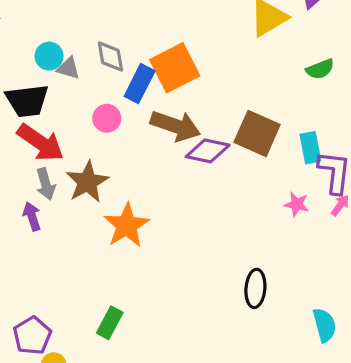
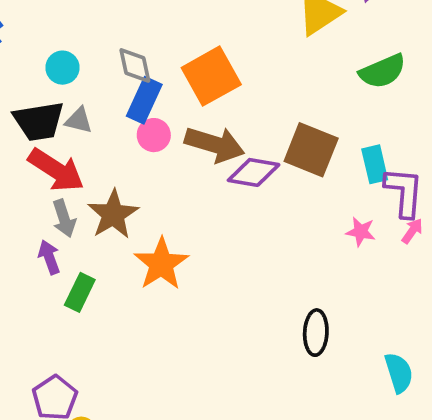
gray triangle: (68, 68) -> (79, 120), moved
green semicircle: (320, 69) -> (383, 71), size x1.4
blue rectangle: (140, 84) -> (144, 100), moved
pink circle: (107, 118) -> (154, 135), moved
green rectangle: (110, 323) -> (80, 292), moved

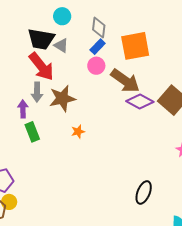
blue rectangle: (144, 100) -> (98, 47), size x0.7
orange star: (161, 264) -> (78, 132), size x0.5
green rectangle: (80, 292) -> (32, 132), turned -66

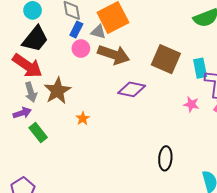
black trapezoid: (41, 39) -> (35, 39), moved, turned -44
gray triangle: (61, 45) -> (98, 32), moved
purple diamond: (140, 102) -> (132, 89), moved
purple arrow: (23, 109) -> (22, 113), turned 90

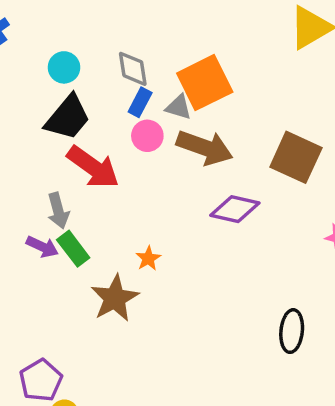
red arrow: (27, 66) -> (93, 167), moved
brown star: (57, 91) -> (115, 298), moved
purple arrow: (22, 113) -> (42, 247), turned 42
green rectangle: (38, 133) -> (73, 249), moved

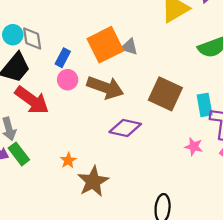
gray diamond: (133, 69) -> (32, 39), moved
gray triangle: (178, 107) -> (129, 47), moved
brown star: (115, 298) -> (93, 181), moved

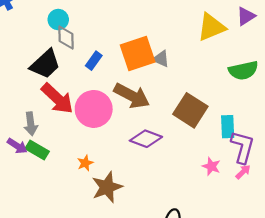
cyan circle: (13, 35) -> (58, 20), moved
pink circle: (68, 80) -> (94, 109), moved, size x1.8
green rectangle: (19, 154) -> (37, 150), turned -30

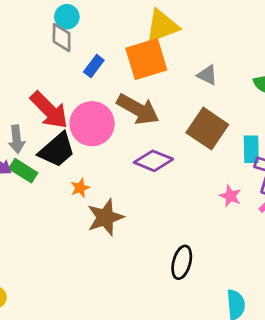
cyan circle: (58, 20) -> (67, 17), moved
yellow triangle: (211, 27) -> (162, 26), moved
gray triangle: (161, 59) -> (207, 75), moved
black trapezoid: (45, 64) -> (57, 150), moved

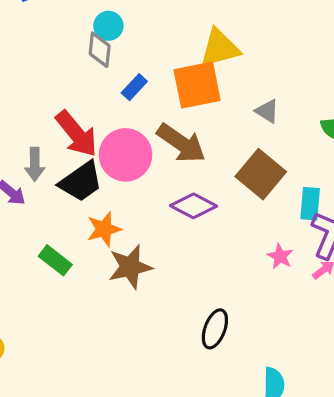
green rectangle: (23, 171) -> (55, 260), moved
orange star: (80, 188) -> (104, 229), size x1.5

